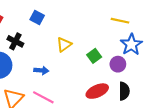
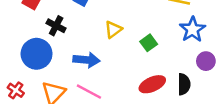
purple circle: (118, 64) -> (206, 61), moved
blue arrow: (41, 70) -> (86, 60), size x1.5

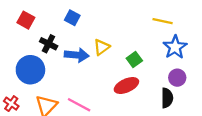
blue arrow: (86, 60) -> (77, 55), moved
purple circle: (206, 61) -> (177, 78), moved
red ellipse: (152, 84) -> (126, 86), moved

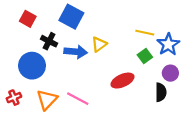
blue square: (72, 18) -> (71, 17), size x1.6
yellow line: (163, 21) -> (145, 33), moved
green square: (134, 60) -> (145, 56), moved
red cross: (11, 104) -> (14, 98), turned 32

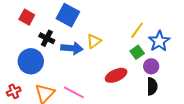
yellow line: (145, 33) -> (137, 30), turned -66
purple circle: (170, 73) -> (151, 66), moved

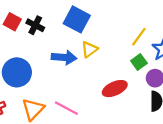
blue square: (68, 15) -> (77, 19), moved
black cross: (47, 38) -> (35, 25), moved

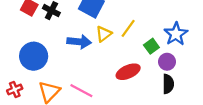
yellow line: (139, 37) -> (128, 28), moved

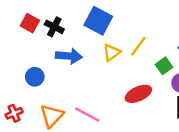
blue arrow: (79, 42) -> (69, 56), moved
blue circle: (34, 56) -> (35, 77), size x0.6

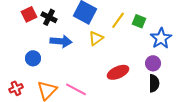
red square: (30, 23) -> (29, 14), turned 35
yellow line: (138, 46) -> (118, 20), moved
green square: (164, 66) -> (139, 21), moved, turned -32

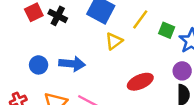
green square: (139, 21) -> (167, 30), moved
blue arrow: (61, 41) -> (72, 64), moved

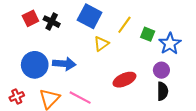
blue circle: (39, 65) -> (35, 65), size x1.6

